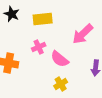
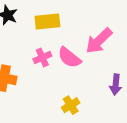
pink semicircle: (60, 59) -> (69, 58), moved

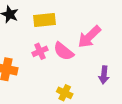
yellow cross: (71, 105) -> (65, 93), turned -32

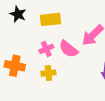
yellow cross: (65, 93) -> (48, 73), moved, turned -32

